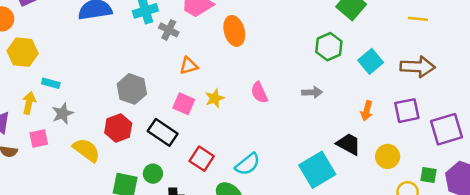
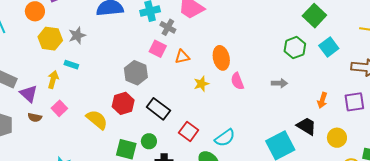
orange ellipse: (234, 31) -> (221, 58), moved
cyan square: (371, 61) -> (329, 47), moved
pink square: (184, 104) -> (158, 49), moved
gray star: (63, 113) -> (77, 35), moved
pink square: (39, 138) -> (59, 108), turned -35

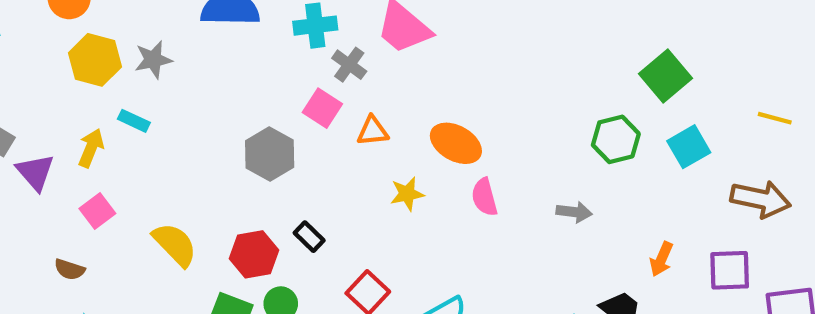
orange ellipse: (221, 58) -> (456, 143), turned -55
red hexagon: (123, 103) -> (254, 254), moved
black rectangle: (158, 109) -> (309, 237), size x0.6
brown semicircle: (35, 117) -> (70, 269), moved

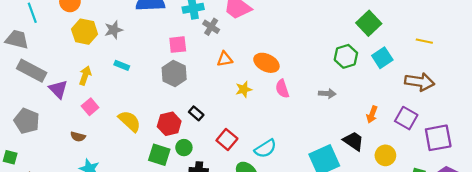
pink square: (322, 108) -> (178, 45), moved, turned -36
cyan rectangle: (134, 121) -> (122, 65), moved
purple square: (730, 270) -> (406, 118), turned 35

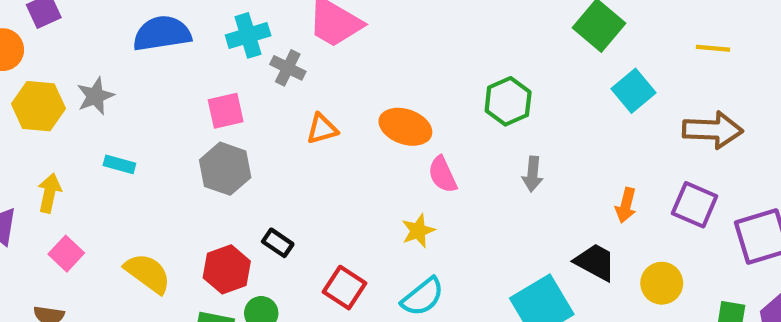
green hexagon: (346, 56) -> (508, 101), moved
yellow star: (244, 89) -> (418, 231), moved
gray arrow: (327, 94) -> (533, 174), turned 98

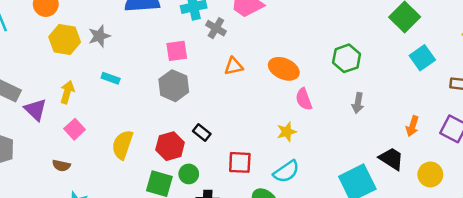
yellow semicircle: (148, 273) -> (122, 145), turned -112
red square: (344, 288) -> (240, 162), turned -35

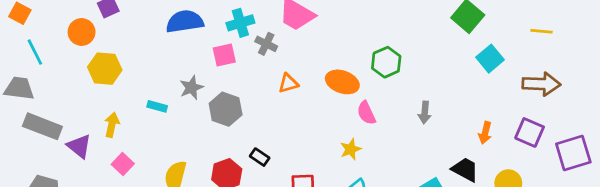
gray star: (99, 36) -> (191, 88), moved
pink square: (177, 51) -> (224, 55), moved
green hexagon: (347, 58) -> (386, 62), moved

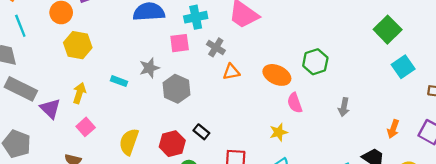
gray cross: (266, 44) -> (216, 47), moved

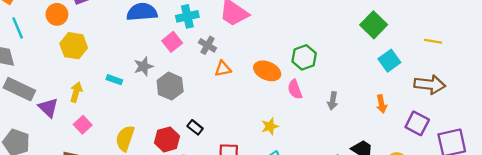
pink square: (180, 43) -> (172, 42), turned -30
pink semicircle: (295, 103) -> (295, 89), moved
orange arrow: (393, 129) -> (381, 104), moved, turned -30

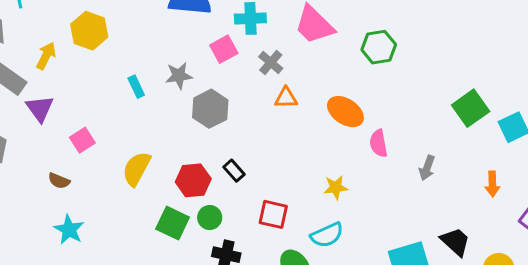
green square: (374, 25) -> (471, 108), moved
green hexagon: (304, 57) -> (379, 47), moved
cyan rectangle: (114, 80) -> (136, 87), turned 35
yellow arrow: (76, 92) -> (46, 56), moved

